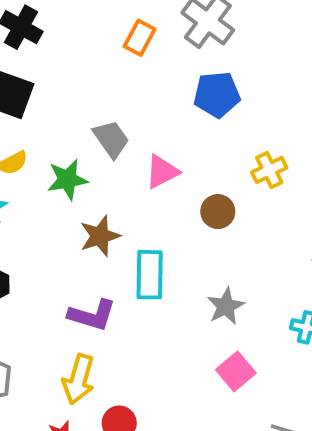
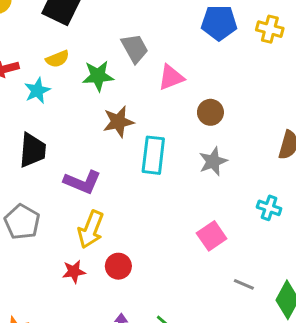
yellow cross: (269, 170) -> (270, 29), moved, turned 35
gray star: (226, 306) -> (213, 161), moved
purple L-shape: (92, 315) -> (82, 182), moved

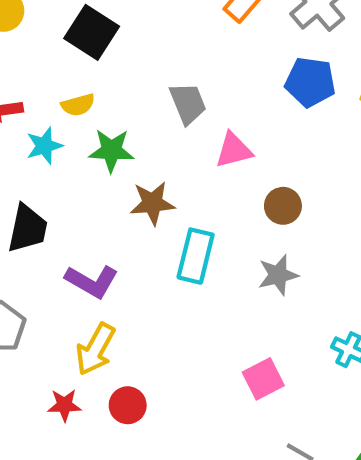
green star: (98, 76) -> (111, 150), moved

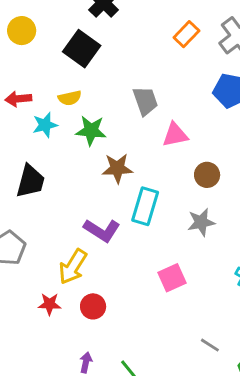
purple L-shape: (92, 281) -> (102, 230), moved
pink square: (263, 379) -> (172, 278), moved

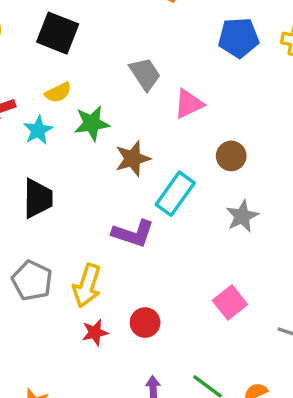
brown circle: (207, 175) -> (231, 156), moved
cyan rectangle: (145, 206) -> (175, 194), turned 33
gray star: (201, 222) -> (242, 216), moved
yellow arrow: (73, 267) -> (87, 286), moved
pink square: (172, 278) -> (230, 302), moved

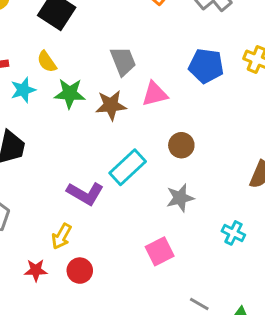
blue pentagon: (239, 38) -> (206, 66), moved
yellow semicircle: (58, 93) -> (47, 62), turned 70
brown star: (133, 159) -> (111, 105), moved
yellow arrow: (87, 286) -> (61, 236), moved, size x0.7
pink square: (230, 302) -> (160, 251), moved

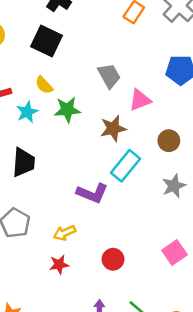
brown star: (111, 105) -> (113, 128), moved
yellow arrow: (61, 236) -> (64, 233), moved, turned 45
pink square: (160, 251) -> (174, 252), moved
red circle: (80, 271) -> (113, 259), moved

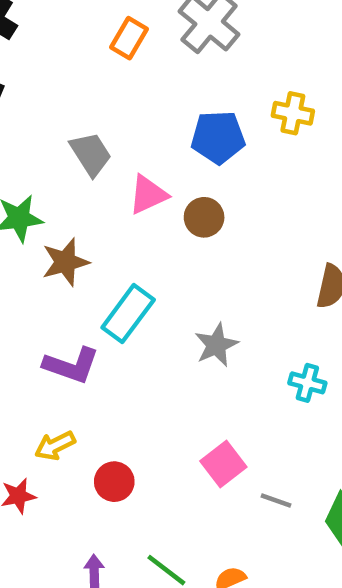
brown star: (113, 128) -> (65, 262), moved
brown circle: (169, 141) -> (204, 217), moved
yellow arrow: (64, 233) -> (55, 446), moved

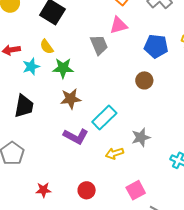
pink triangle: (148, 195) -> (119, 25), moved
brown star: (65, 262) -> (71, 99), moved
yellow arrow: (55, 446) -> (115, 153), moved

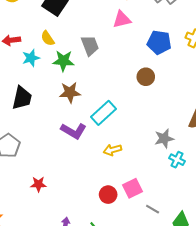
gray trapezoid: (99, 45) -> (90, 45), moved
gray star: (141, 137) -> (164, 139), moved
red circle: (87, 190) -> (108, 195), moved

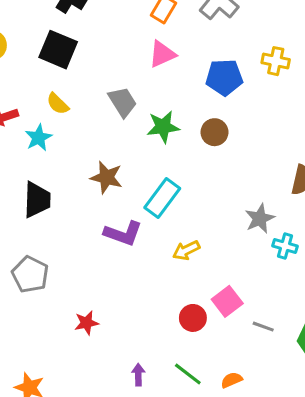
green star: (63, 61) -> (163, 127), moved
brown star: (70, 92) -> (106, 177), turned 30

